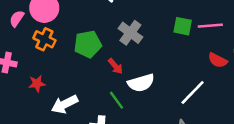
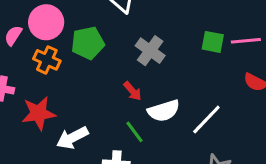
green pentagon: (88, 44) -> (88, 43), moved
red star: (37, 84) -> (39, 113), size x1.6
white line: (193, 93) -> (206, 119), moved

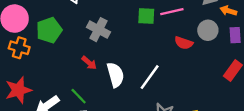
white semicircle: (164, 111) -> (115, 75), turned -80
green line: (134, 132) -> (79, 96), moved

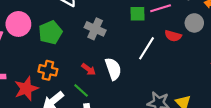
orange cross: (19, 48) -> (48, 70), moved
red arrow: (89, 63) -> (89, 69), moved
white line: (150, 77) -> (146, 48), moved

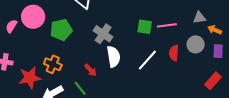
red semicircle: (173, 36) -> (174, 53), turned 70
white semicircle: (113, 69) -> (113, 57), moved

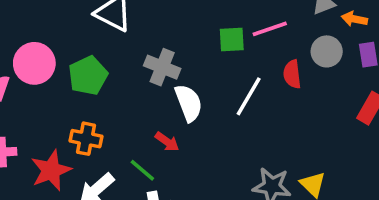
red arrow: (90, 70) -> (167, 142), moved

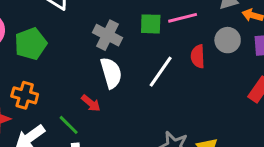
gray cross: (162, 67) -> (107, 35), moved

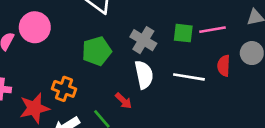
green pentagon: (31, 44) -> (97, 51), moved
white line: (161, 72) -> (189, 77), turned 60

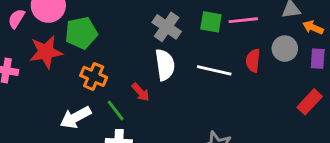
green pentagon: (97, 51) -> (81, 33), moved
orange cross: (64, 89) -> (94, 76), moved
red star: (34, 108) -> (46, 52), moved

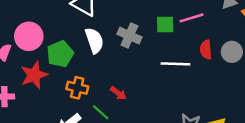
gray circle: (285, 49) -> (232, 52), moved
white semicircle: (165, 65) -> (94, 40), moved

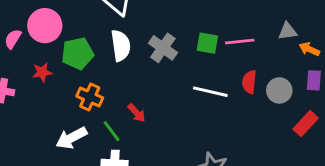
red star: (34, 75) -> (42, 72), size x0.6

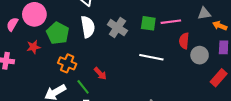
green pentagon: (78, 53) -> (58, 33), turned -30
red semicircle: (249, 82) -> (184, 41), moved

